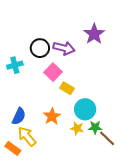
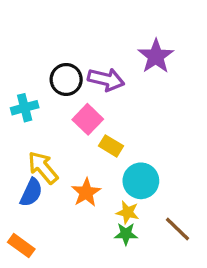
green star: (95, 127) -> (126, 234), moved
yellow arrow: (27, 136) -> (43, 168), moved

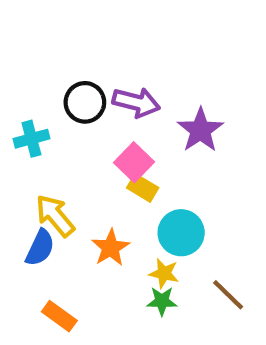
purple star: (156, 56) -> (200, 130), moved
pink square: (88, 119) -> (134, 162), moved
orange rectangle: (21, 246) -> (59, 316), moved

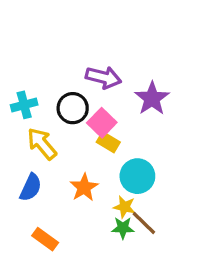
black circle: (85, 102) -> (73, 108), moved
yellow arrow: (55, 216) -> (42, 144), moved
brown line: (228, 295) -> (144, 223), moved

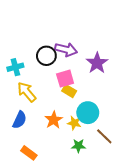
black circle: (73, 108) -> (46, 56), moved
pink square: (102, 123) -> (65, 79), turned 30
yellow star: (124, 207) -> (74, 123), moved
brown line: (144, 223) -> (104, 136), moved

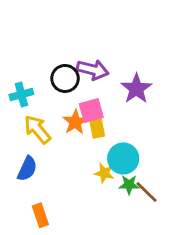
yellow rectangle: (69, 91) -> (97, 128), turned 48
orange star: (54, 120) -> (75, 122), moved
green star: (78, 146) -> (129, 185), moved
orange rectangle: (29, 153) -> (40, 215), turned 35

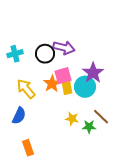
purple star: (136, 89) -> (93, 73), moved
cyan cross: (21, 94) -> (15, 54), moved
cyan circle: (123, 159) -> (85, 87), moved
brown line: (147, 192) -> (101, 117), moved

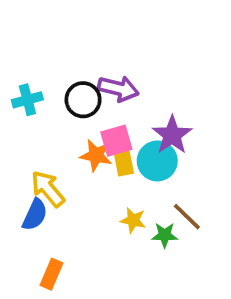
orange star: (52, 84) -> (96, 155), turned -30
yellow arrow: (26, 89) -> (48, 189), moved
orange rectangle: (28, 148) -> (52, 274), turned 42

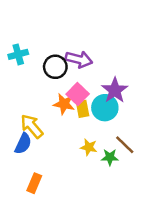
cyan cross: (27, 100) -> (18, 54), moved
pink square: (116, 141) -> (78, 94), turned -30

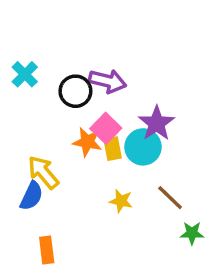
cyan cross: (18, 54) -> (25, 74), turned -30
green star: (110, 157) -> (192, 233), moved
orange rectangle: (34, 183) -> (47, 250), turned -30

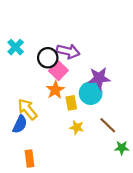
purple star: (157, 123) -> (99, 78), turned 30
pink square: (106, 128) -> (58, 71), moved
orange star: (87, 142) -> (55, 90), turned 30
yellow rectangle: (113, 149) -> (71, 103), moved

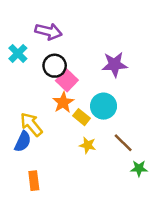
purple arrow: (68, 51) -> (48, 31), moved
purple star: (99, 78) -> (115, 64), moved
yellow rectangle: (71, 103) -> (82, 117), turned -40

